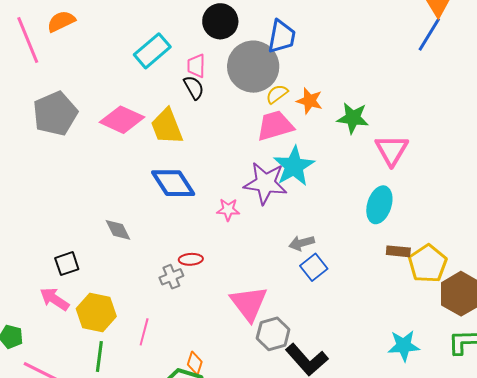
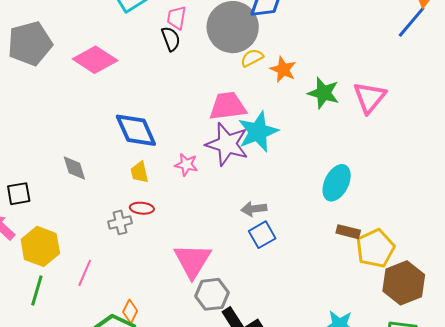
yellow trapezoid: (167, 126) -> (139, 172), moved, size x0.6
pink trapezoid: (275, 126) -> (228, 106), moved
pink triangle: (392, 150) -> (370, 97), moved

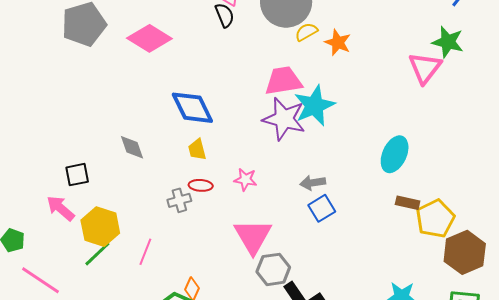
green star: (323, 93) -> (448, 42), moved
pink star: (186, 165) -> (245, 180), moved
green line: (37, 290) -> (97, 254), moved, turned 32

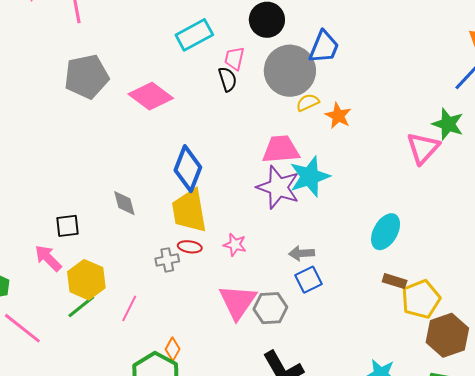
blue diamond: (192, 108) -> (188, 169), turned 42
yellow trapezoid: (197, 150) -> (189, 211), size x2.0
gray hexagon: (273, 269) -> (270, 308), moved

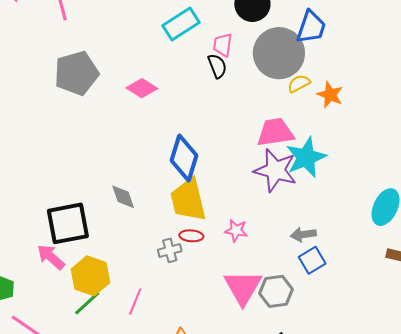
pink diamond: (151, 96) -> (142, 88), size x0.7
black square: (68, 226) -> (68, 223), size x1.8

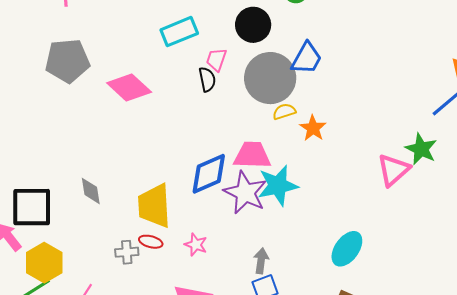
pink diamond: (142, 88) -> (129, 88), size x1.4
blue diamond: (184, 158) -> (209, 174), moved, turned 39
gray arrow: (303, 234) -> (261, 261), turned 95

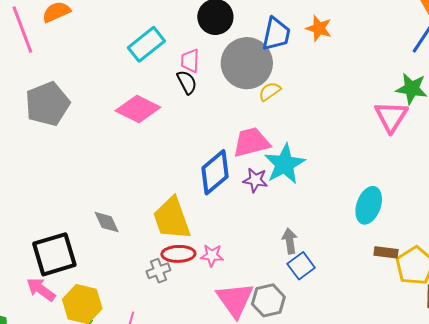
pink diamond: (129, 88) -> (138, 109), moved
orange star: (313, 128) -> (319, 28), moved
purple star: (245, 193) -> (255, 180), size x0.6
red ellipse: (151, 242) -> (178, 254), size x1.4
pink star: (196, 245) -> (212, 255), moved

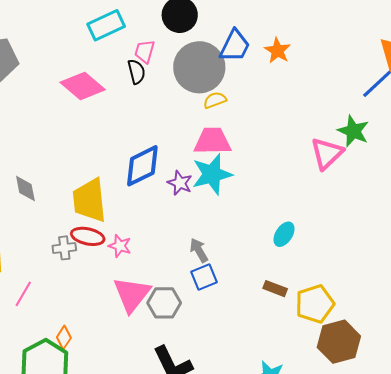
pink trapezoid: (251, 142) -> (212, 141), moved
cyan ellipse: (369, 205) -> (284, 234), size x0.7
gray arrow: (290, 241) -> (199, 250), turned -35
brown rectangle: (386, 252) -> (275, 289), moved

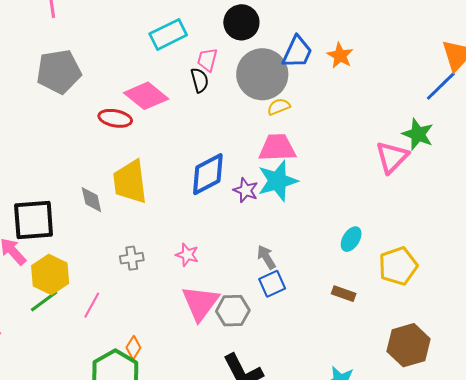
yellow trapezoid: (89, 200) -> (130, 182), moved
red ellipse: (88, 236) -> (115, 118), moved
yellow pentagon: (315, 304) -> (398, 266), moved

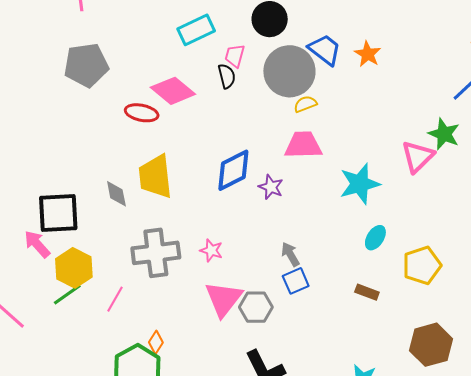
blue trapezoid: (297, 52) -> (325, 50), turned -78
cyan star: (278, 181) -> (360, 184), moved
gray cross: (132, 258) -> (156, 253), size x2.0

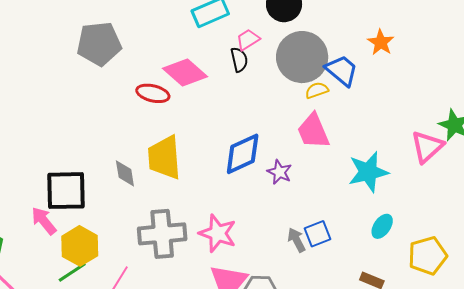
blue trapezoid: (325, 50) -> (342, 70), moved
pink trapezoid: (235, 56) -> (248, 40), turned 40
pink trapezoid: (303, 145) -> (313, 131), turned -114
pink star: (211, 250) -> (218, 233), size x1.6
blue square: (296, 281) -> (318, 234), moved

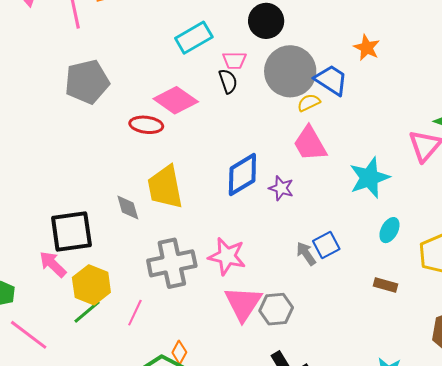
pink trapezoid: (248, 40) -> (234, 60), turned -140

